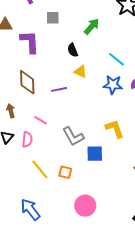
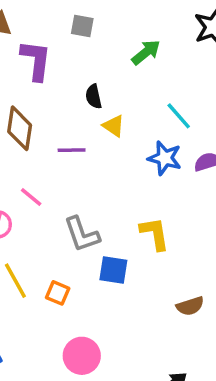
black semicircle: (73, 50) -> (94, 96), moved

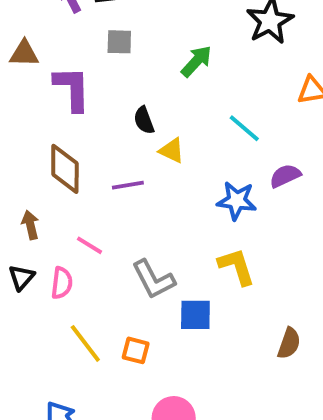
blue star: (165, 158) -> (237, 201), moved
brown semicircle: (190, 306) -> (289, 343), turned -44

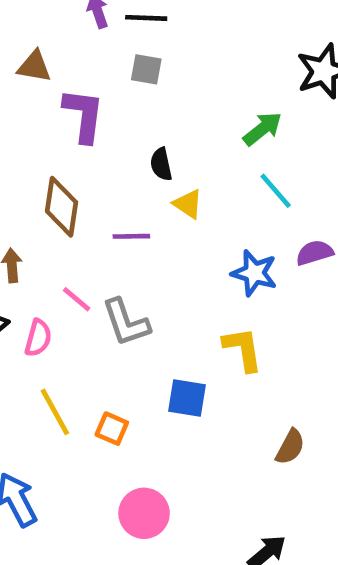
green arrow: (196, 61) -> (262, 129), moved
gray L-shape: (153, 279) -> (126, 322), moved

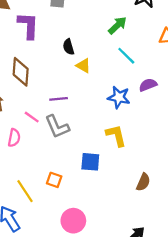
purple line: (131, 236) -> (59, 99), moved
yellow line: (55, 412) -> (25, 191), moved

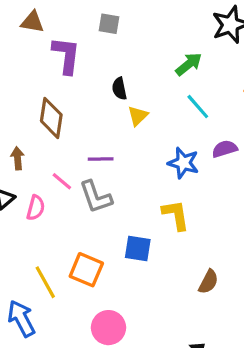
yellow triangle: (83, 66) -> (138, 116), turned 42
orange square: (54, 180) -> (86, 270), size x1.5

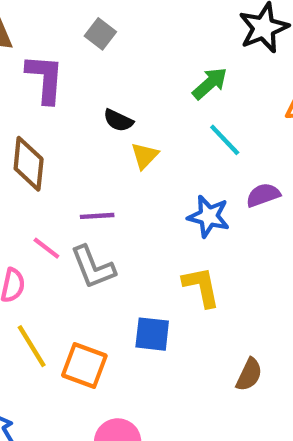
gray square: (109, 24) -> (100, 34), turned 30
black semicircle: (119, 89) -> (118, 120), turned -50
yellow line: (45, 282) -> (32, 346), moved

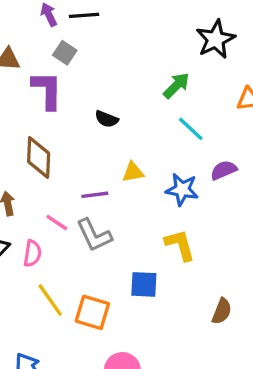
gray square: (100, 34) -> (65, 53), moved
yellow triangle: (145, 156) -> (133, 172), moved, turned 40

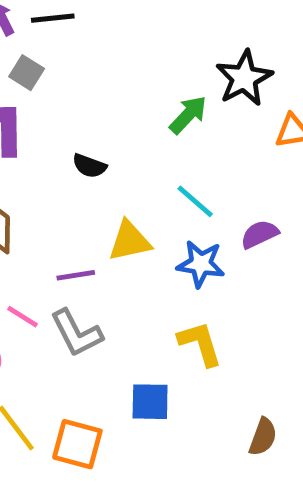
black star: (216, 39) -> (244, 78), moved
cyan line: (191, 129) -> (195, 201), moved
yellow triangle: (133, 172) -> (130, 241), size x1.4

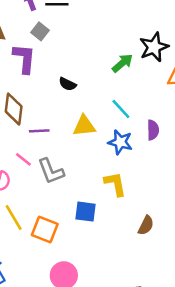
purple semicircle: (260, 234) -> (153, 130), turned 108
purple line: (76, 275) -> (39, 131), moved
brown semicircle: (263, 437) -> (146, 225), moved

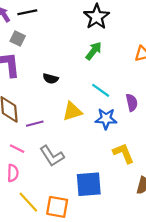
black star: (154, 47) -> (97, 17), moved
pink line: (23, 159) -> (17, 149), moved
yellow L-shape: (115, 184) -> (123, 153), moved
blue square: (85, 212) -> (89, 184), size x1.4

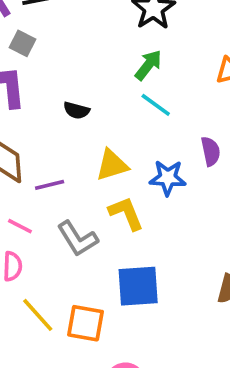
cyan line: (101, 90) -> (156, 105), moved
yellow L-shape: (123, 153) -> (126, 213), moved

